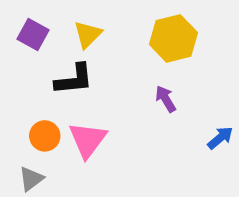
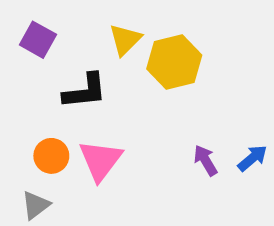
yellow triangle: (88, 35) -> (125, 40), moved
yellow hexagon: (173, 38) -> (174, 62), moved
purple arrow: (166, 99) -> (206, 160), moved

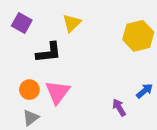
yellow hexagon: (174, 62) -> (138, 36), moved
purple arrow: (206, 160) -> (119, 107), moved
gray triangle: (36, 205) -> (31, 118), moved

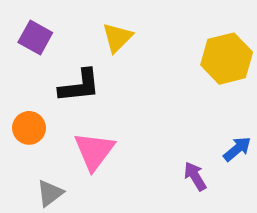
orange circle: (29, 90) -> (29, 128), moved

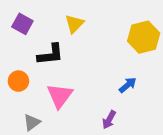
blue arrow: (237, 149) -> (128, 85), moved
purple arrow: (195, 176) -> (109, 120), moved, turned -120

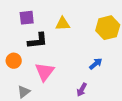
purple square: (22, 24) -> (27, 18), moved, turned -35
yellow triangle: (74, 24) -> (63, 24), moved, turned 42

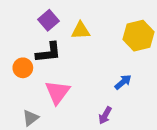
purple square: (27, 18) -> (49, 20), moved, turned -35
orange circle: (14, 61) -> (23, 68), moved

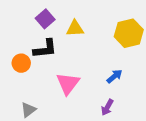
pink triangle: (58, 92) -> (68, 83), moved
purple arrow: (105, 115) -> (107, 107), moved

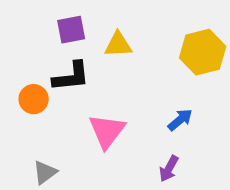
purple square: (45, 19) -> (71, 30), turned 30

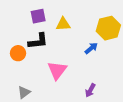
blue arrow: (180, 120) -> (91, 48), moved

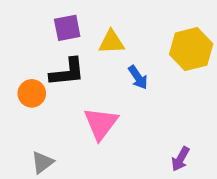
blue arrow: (91, 48) -> (138, 77), moved, turned 96
purple arrow: (90, 90) -> (181, 159), moved

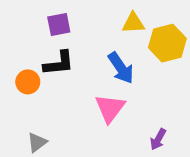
yellow triangle: (111, 42) -> (133, 23), moved
blue arrow: (138, 77) -> (121, 68), size x1.5
pink triangle: (101, 123) -> (110, 108), moved

